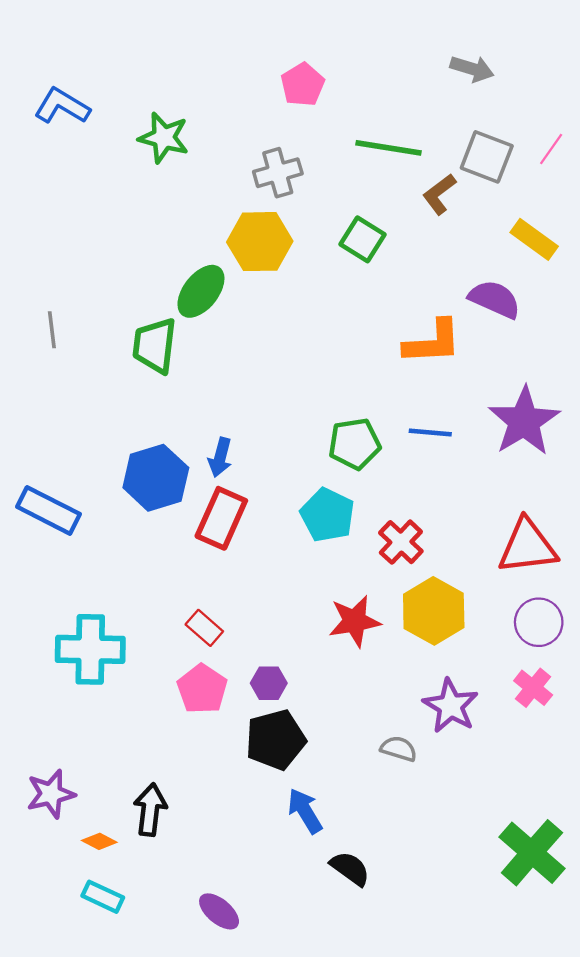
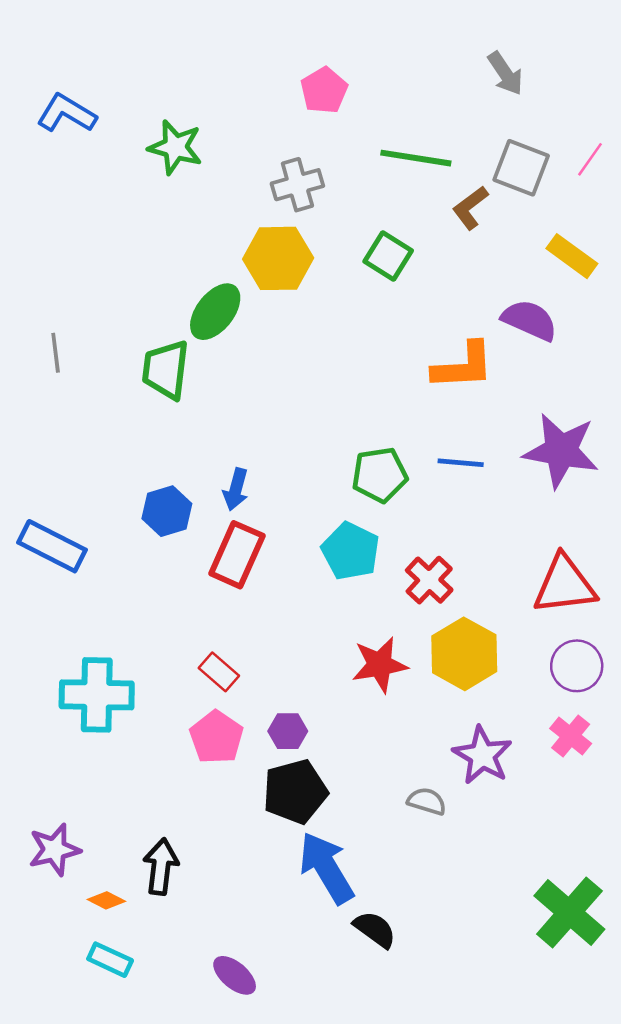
gray arrow: (472, 69) -> (505, 73), turned 39
purple star: (524, 421) -> (561, 451), turned -30
blue hexagon: (156, 478) -> (167, 511), size x0.7
blue arrow: (305, 811) -> (326, 868), size x1.5

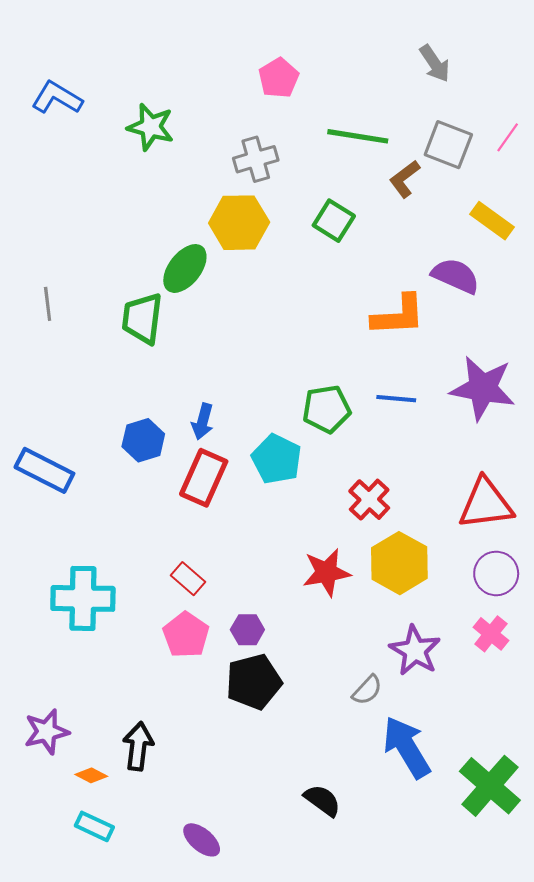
cyan pentagon: (351, 551) -> (277, 459), moved
gray semicircle: (427, 801) -> (367, 690), turned 116
blue arrow: (326, 868) -> (407, 747), moved

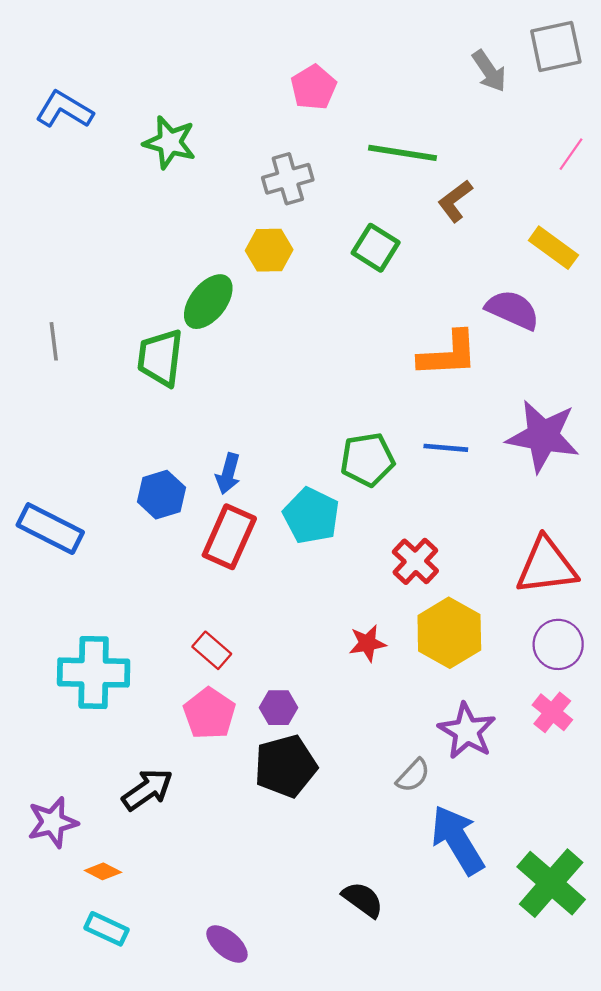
gray square: (448, 145) -> (556, 46), moved, turned -33
yellow hexagon: (239, 223) -> (269, 250), size x0.7
red star: (327, 572) -> (367, 643), size x0.7
black arrow: (138, 746) -> (147, 790), moved, turned 48

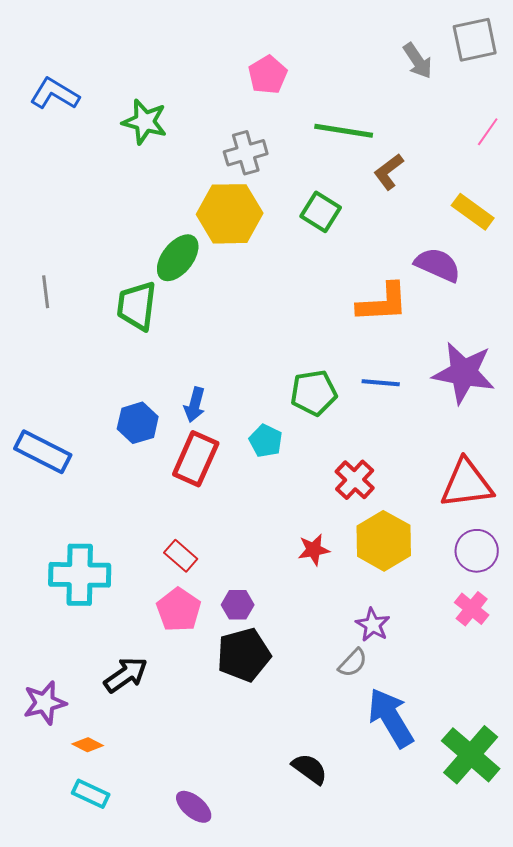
yellow hexagon: (269, 250) -> (230, 214), size x1.6
cyan pentagon: (311, 516) -> (266, 441), size x0.7
purple star: (467, 731) -> (373, 625), moved, size x0.7

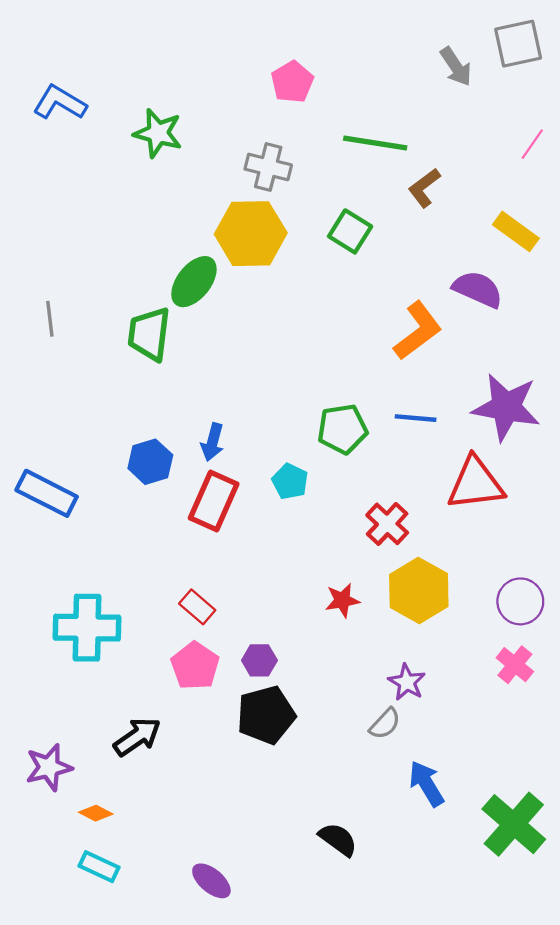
gray cross: (246, 153) -> (268, 167), turned 30
orange L-shape: (383, 303) -> (418, 331), turned -34
red triangle: (467, 484) -> (476, 484), moved
blue arrow: (391, 718) -> (426, 784), size x0.7

